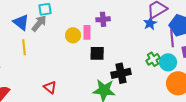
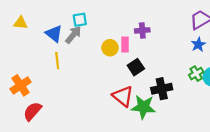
blue star: (150, 23) -> (198, 44), moved
black square: (97, 53) -> (136, 67), turned -35
red triangle: (50, 87) -> (123, 96), moved, size x1.5

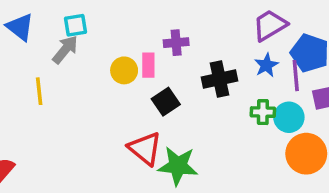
blue triangle: (54, 34) -> (20, 27), moved
green cross: (196, 74) -> (263, 112), turned 32
black cross: (162, 89) -> (220, 79), moved

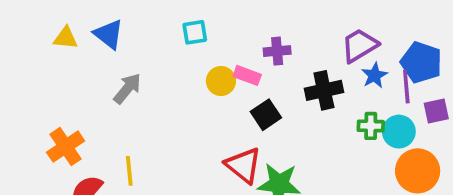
cyan square: (76, 25) -> (195, 32), moved
purple trapezoid: (270, 25) -> (360, 45), moved
gray arrow: (65, 50) -> (127, 88), moved
pink rectangle: (148, 65) -> (247, 75), turned -70
yellow line: (39, 91) -> (129, 171), moved

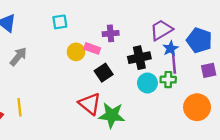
purple line: (406, 87) -> (174, 63), moved
cyan circle: (399, 132) -> (147, 83), moved

